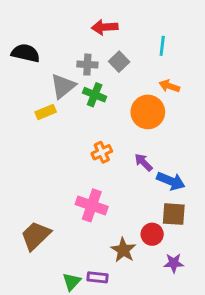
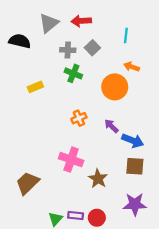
gray triangle: (63, 86) -> (49, 23), moved
red circle: (152, 234) -> (97, 218), moved
brown star: (123, 250) -> (98, 179), moved
purple star: (174, 263) -> (135, 204), size x1.5

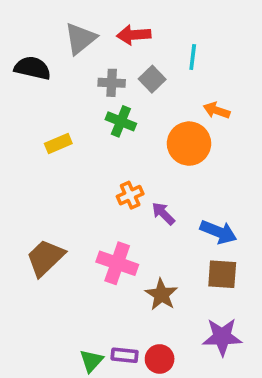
cyan line: (126, 35) -> (193, 57), moved
purple arrow: (111, 126) -> (163, 214), moved
brown trapezoid: (28, 183) -> (45, 258), moved

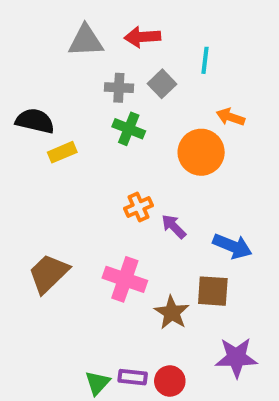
gray triangle: (80, 39) -> (86, 41), turned 36
black semicircle: (32, 68) -> (35, 121), moved
brown square: (222, 274) -> (213, 291), moved

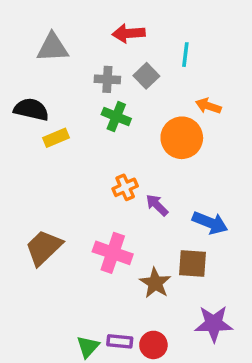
gray triangle: (86, 41) -> (53, 47), moved

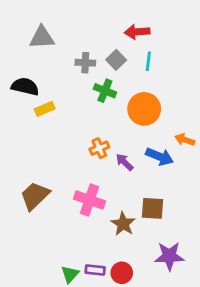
red arrow: (129, 33) -> (137, 32), moved
cyan line: (185, 55) -> (148, 61), moved
orange arrow: (208, 106) -> (185, 140), moved
green cross: (116, 117) -> (105, 91), moved
blue arrow: (210, 223) -> (160, 157), moved

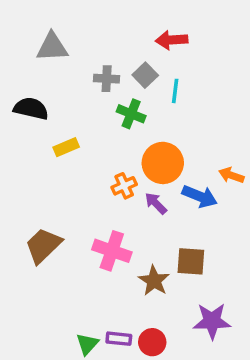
cyan line: (148, 61) -> (175, 91), moved
yellow rectangle: (45, 109) -> (66, 147), moved
orange circle: (144, 109) -> (163, 163), moved

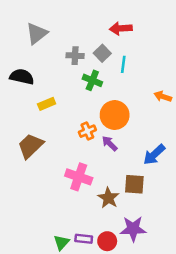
gray triangle: (52, 47) -> (37, 33), turned -35
orange arrow: (231, 175) -> (163, 96), moved
blue arrow: (200, 196) -> (154, 155), moved, turned 115
brown trapezoid: (43, 246) -> (30, 146), moved
purple star: (212, 321) -> (133, 229), moved

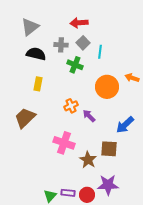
red arrow: (121, 28) -> (79, 23), moved
black semicircle: (22, 77) -> (36, 54), moved
yellow rectangle: (47, 104) -> (38, 84), turned -56
orange circle: (115, 115) -> (107, 87), moved

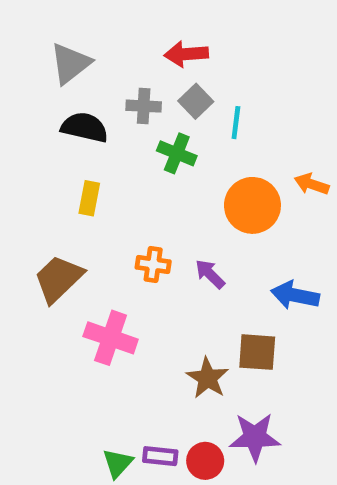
orange cross: (71, 106) -> (153, 265), moved, turned 32
blue arrow: (125, 125) -> (295, 295), turned 54
pink cross: (64, 143) -> (111, 338), moved

